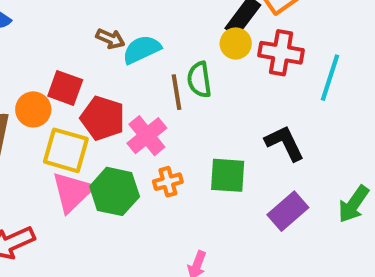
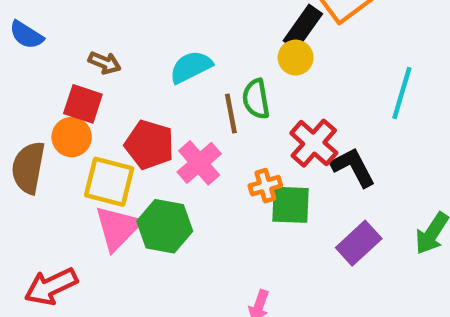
brown arrow: (110, 39) -> (105, 63), moved
red cross: (281, 53) -> (314, 143), moved, turned 33
red square: (65, 88) -> (83, 104), moved
orange cross: (168, 182) -> (265, 186), moved

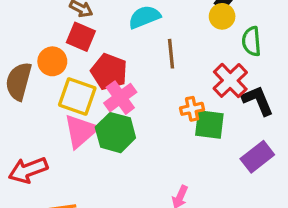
green semicircle: (256, 99) -> (251, 41), moved
red square: (83, 104) -> (81, 37), moved
pink cross: (199, 163) -> (120, 98), moved

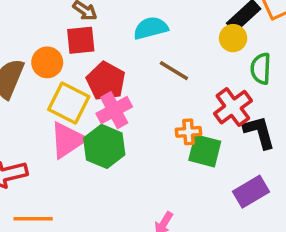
red square: (81, 37) -> (81, 40), turned -36
brown line: (171, 54) -> (174, 71), turned -60

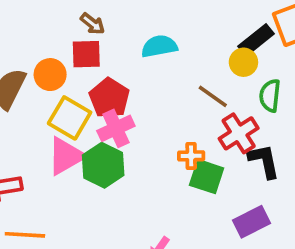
brown line: (174, 71) -> (213, 96), moved

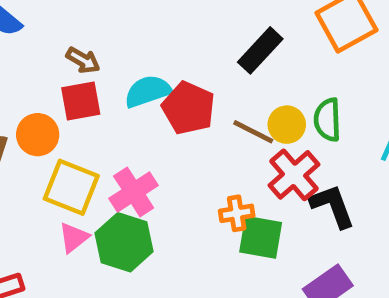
black rectangle: (256, 40) -> (260, 50), moved
cyan semicircle: (159, 46) -> (148, 91), moved
yellow circle: (243, 62) -> (287, 125), moved
red pentagon: (109, 98) -> (189, 108), moved
pink triangle: (66, 156) -> (74, 238), size x0.6

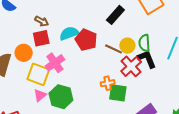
pink cross: (134, 192) -> (55, 63), moved
black L-shape: (332, 206) -> (147, 59), moved

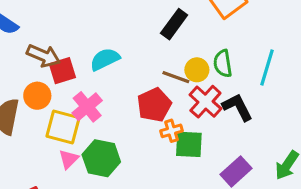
brown arrow: (42, 21) -> (43, 56), moved, size x1.5
red pentagon: (86, 40) -> (154, 105), moved, turned 30
black L-shape: (147, 59) -> (237, 107), moved

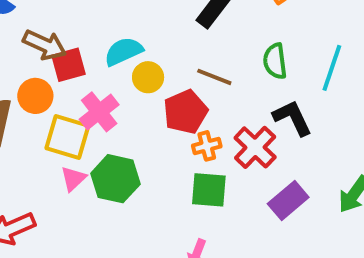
yellow circle: (197, 70) -> (148, 77), moved
red cross: (205, 102) -> (255, 147), moved
green square: (189, 144) -> (209, 190), moved

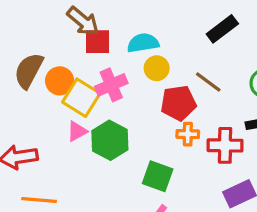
orange circle: (35, 96) -> (60, 81), moved
red cross: (255, 147) -> (225, 145), turned 32
green square: (209, 190) -> (158, 176), moved

